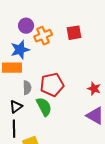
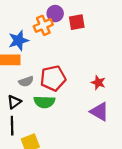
purple circle: (26, 26) -> (55, 14), moved
gray semicircle: (27, 88) -> (26, 81), turned 72
green semicircle: (44, 107) -> (44, 102), turned 120

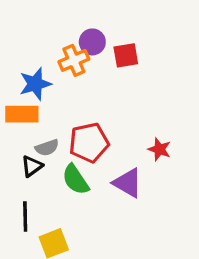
black triangle: (14, 102) -> (32, 166), moved
green semicircle: (44, 102) -> (76, 180), turned 54
purple triangle: (99, 112) -> (128, 183), moved

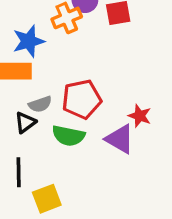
red star: (159, 149) -> (140, 116), moved
green semicircle: (76, 180) -> (68, 136), turned -44

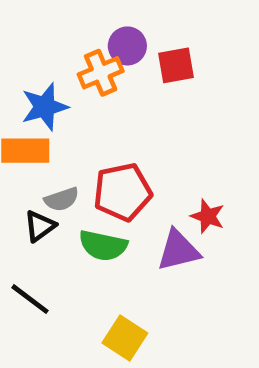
purple triangle: (120, 139) -> (178, 250), turned -44
black line: (19, 172) -> (30, 299), turned -52
yellow square: (47, 199) -> (125, 338), moved, turned -36

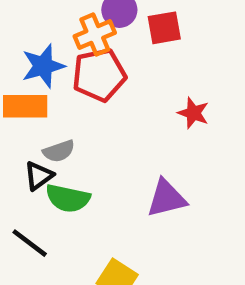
red pentagon: (122, 192) -> (99, 75), moved
red star: (208, 216) -> (193, 113), moved
green semicircle: (103, 246) -> (68, 198), moved

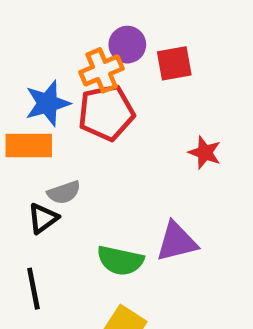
green semicircle: (68, 198) -> (120, 261), moved
black line: (30, 243) -> (33, 289), turned 42

